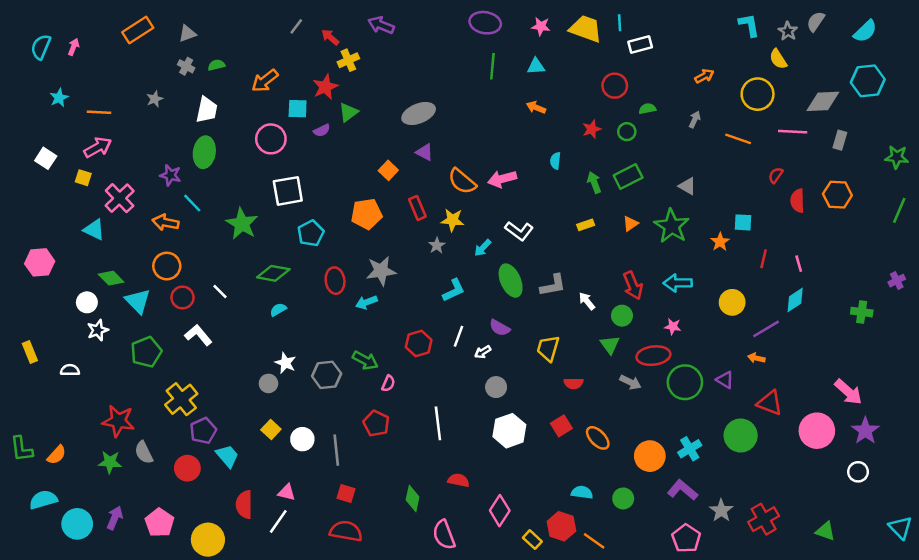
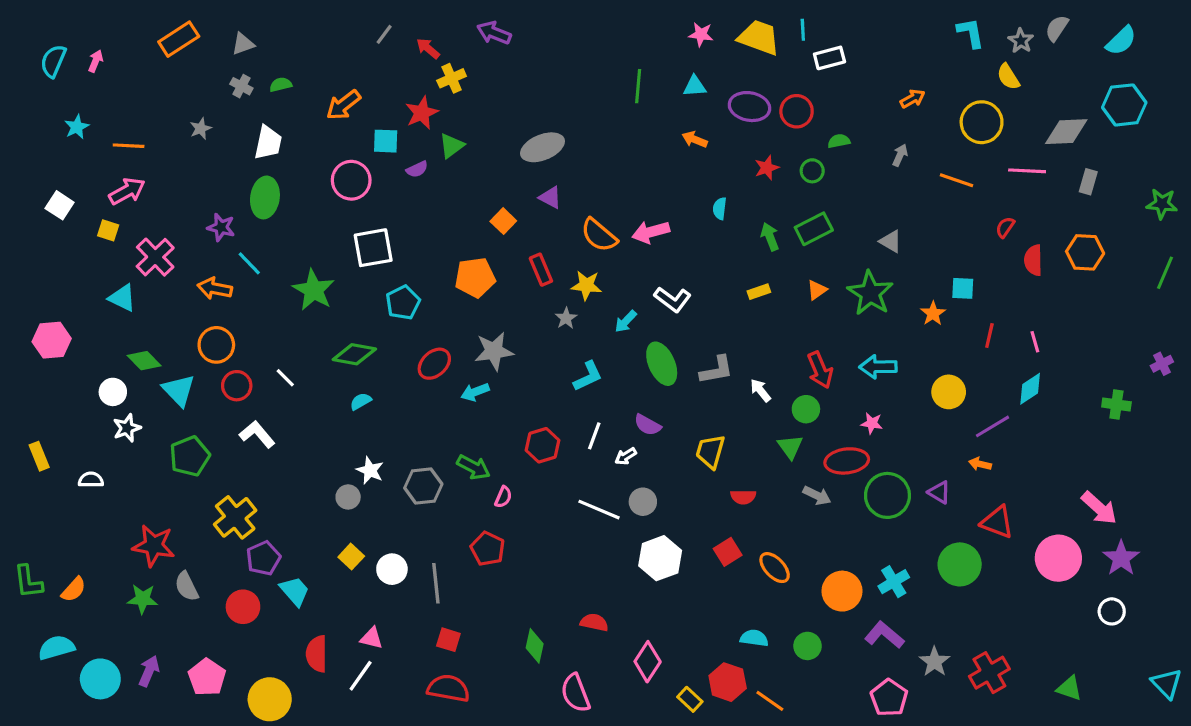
purple ellipse: (485, 23) -> (749, 107), moved
red ellipse: (335, 281) -> (434, 364), turned 55
white line: (438, 423) -> (599, 510), moved, turned -60

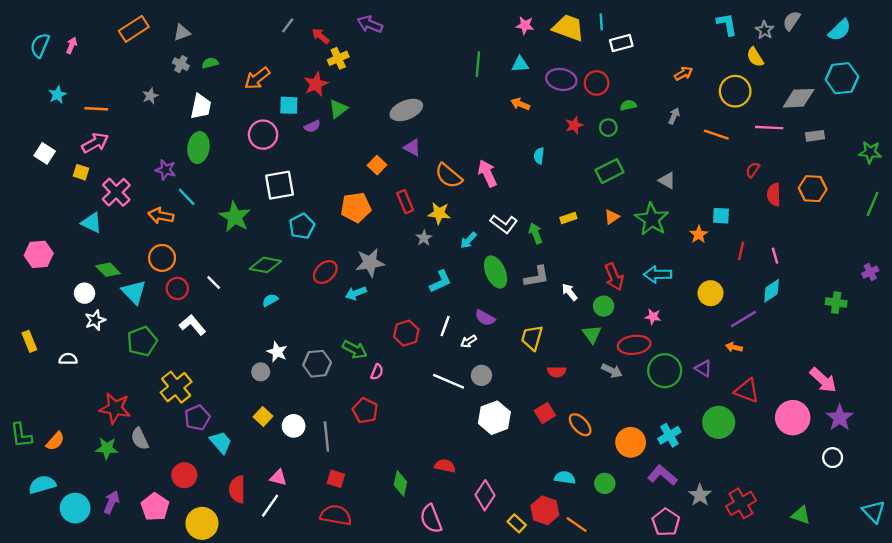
gray rectangle: (1088, 182) -> (815, 136), turned 66
pink arrow: (651, 232) -> (487, 173), turned 80
green arrow: (770, 237) -> (535, 233), moved
red circle: (243, 607) -> (184, 475), moved

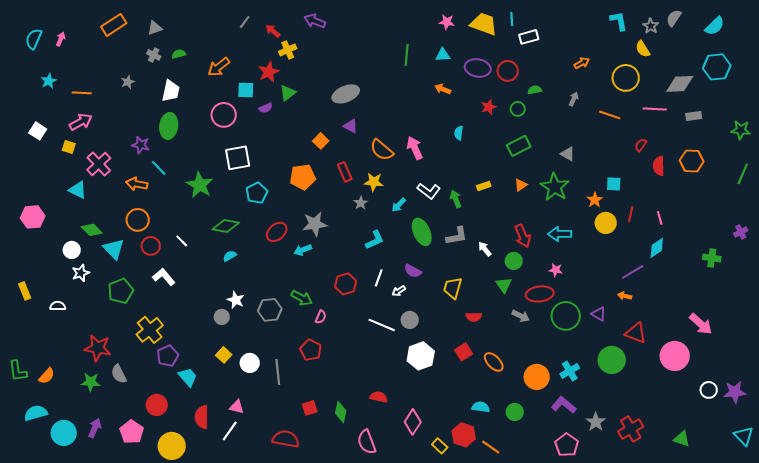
yellow circle: (710, 293) -> (606, 223), moved
purple star: (840, 418) -> (735, 392), moved, turned 30
red square: (336, 479) -> (310, 408), moved, turned -35

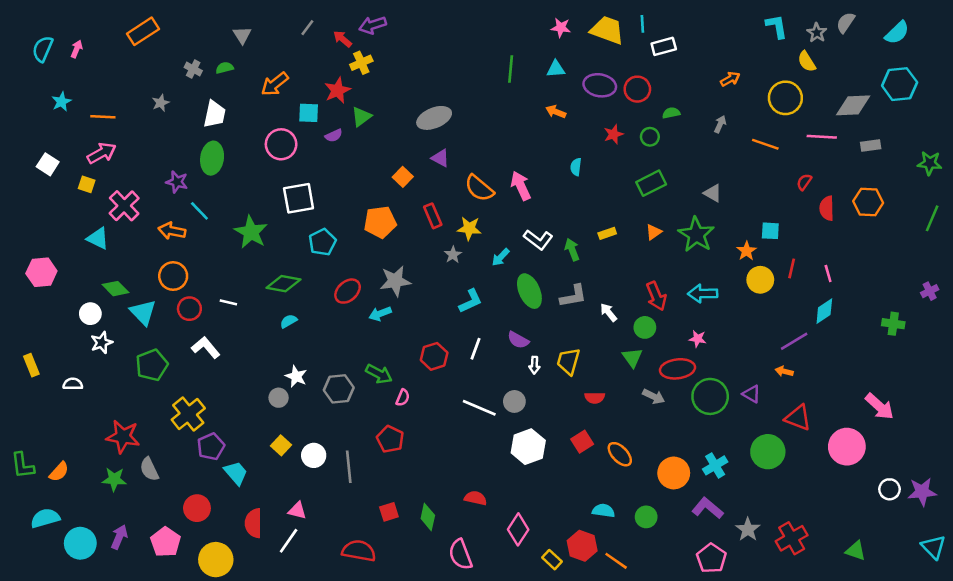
purple arrow: (315, 21) -> (373, 25), moved, turned -40
gray triangle: (155, 28) -> (242, 35), moved, turned -42
white line: (182, 241) -> (228, 302), turned -32
white arrow: (399, 291) -> (534, 365), moved, turned -56

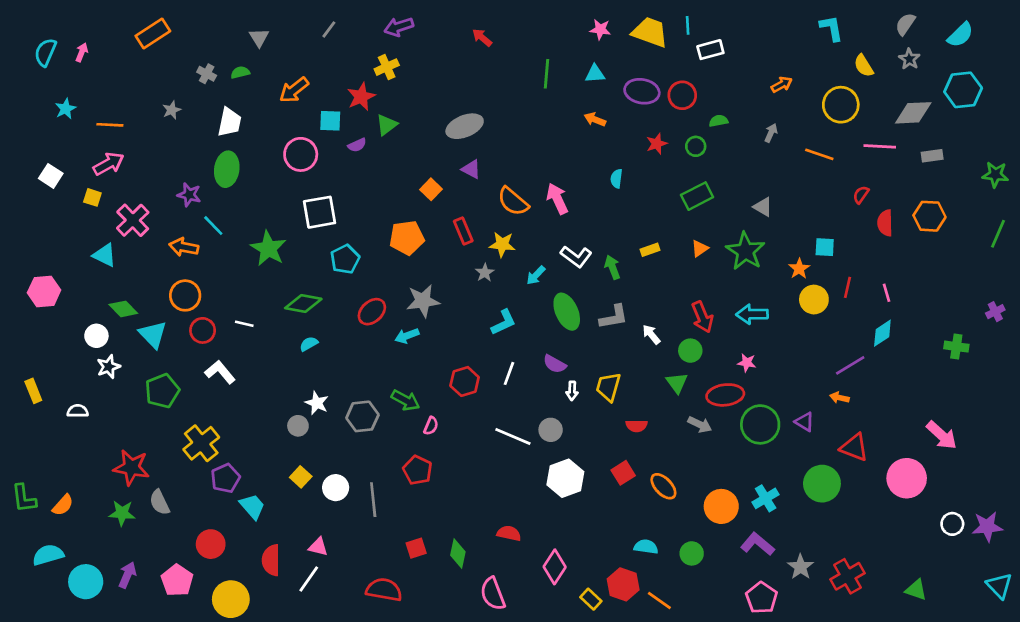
gray star: (817, 33) -> (909, 59), moved
red arrow: (343, 39) -> (482, 38), moved

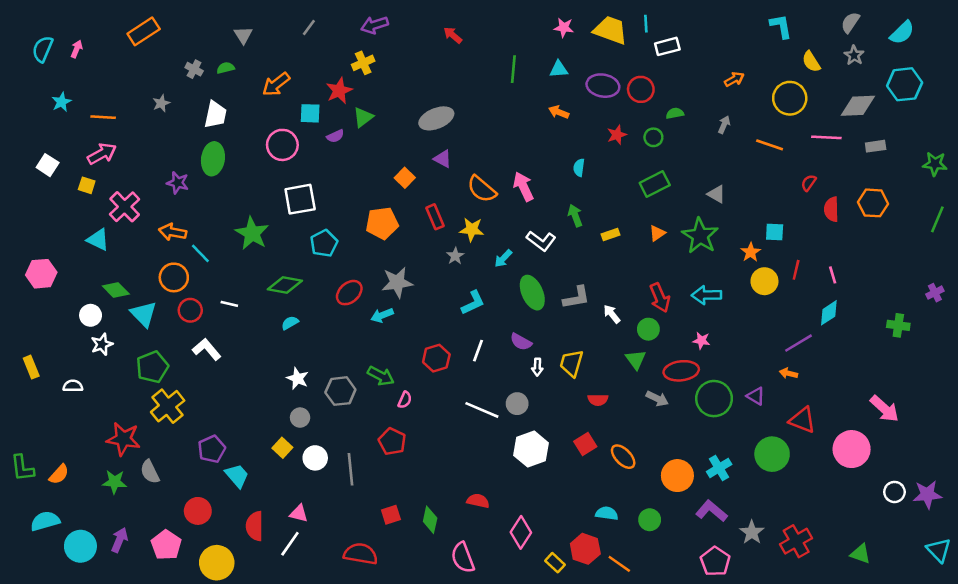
cyan line: (213, 226) -> (200, 253), moved
green arrow: (612, 267) -> (575, 216), moved
gray circle: (298, 426) -> (300, 418), moved
yellow cross: (201, 443) -> (168, 406), moved

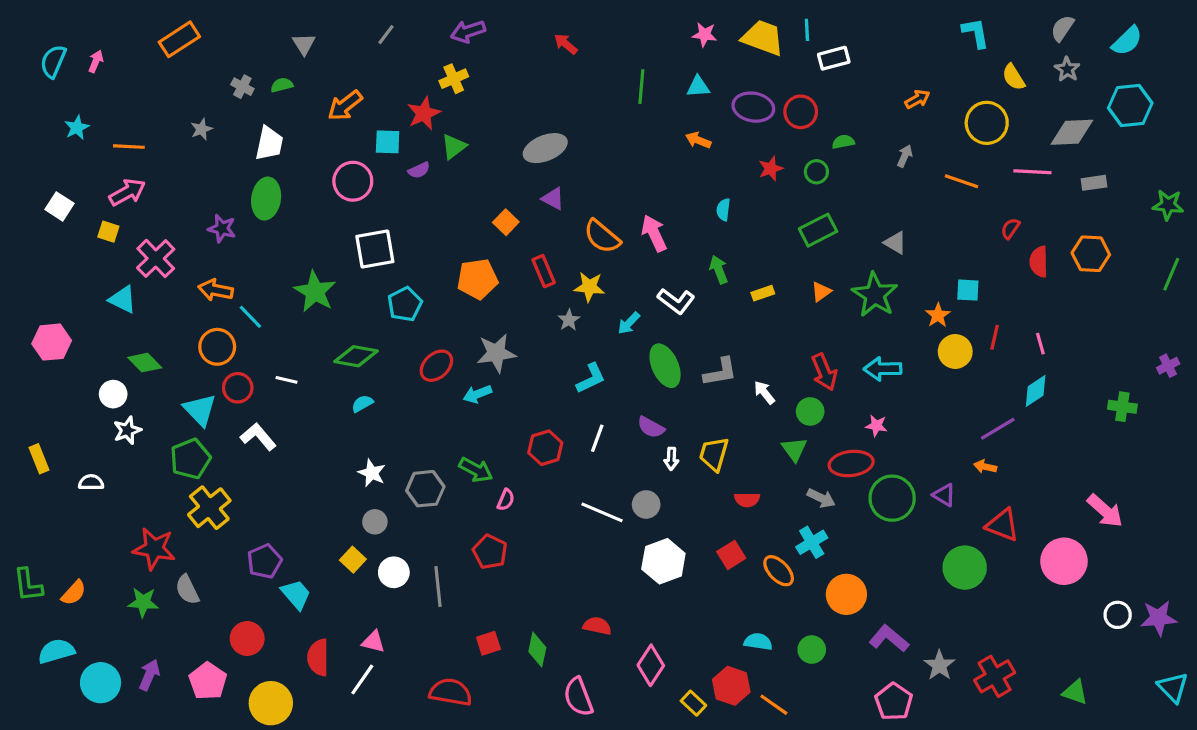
cyan triangle: (144, 314) -> (200, 410), moved
cyan cross: (719, 468) -> (812, 542), moved

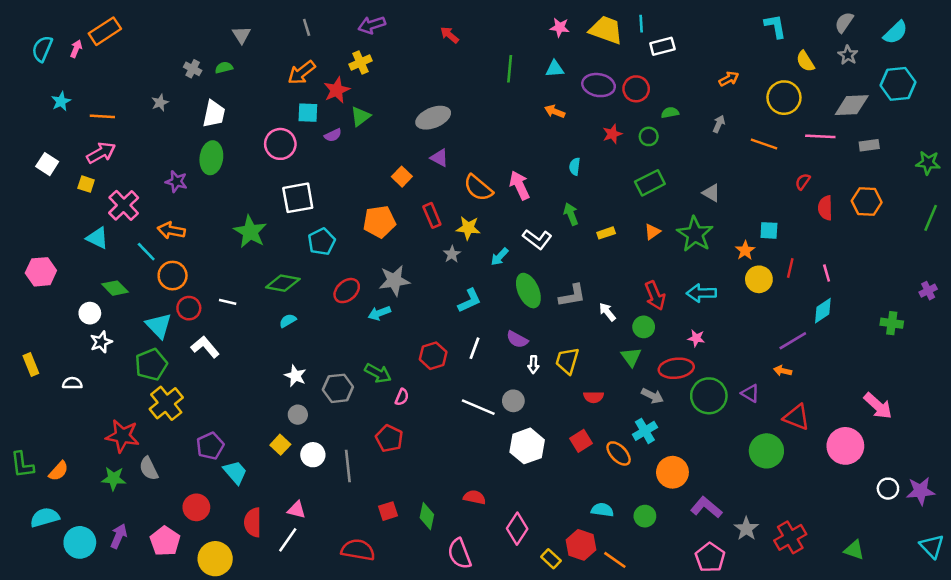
gray line: (386, 35) -> (307, 27), turned -54
orange rectangle: (179, 39) -> (105, 31), moved
orange arrow: (345, 106) -> (302, 73), moved
cyan line: (250, 317) -> (146, 252), moved

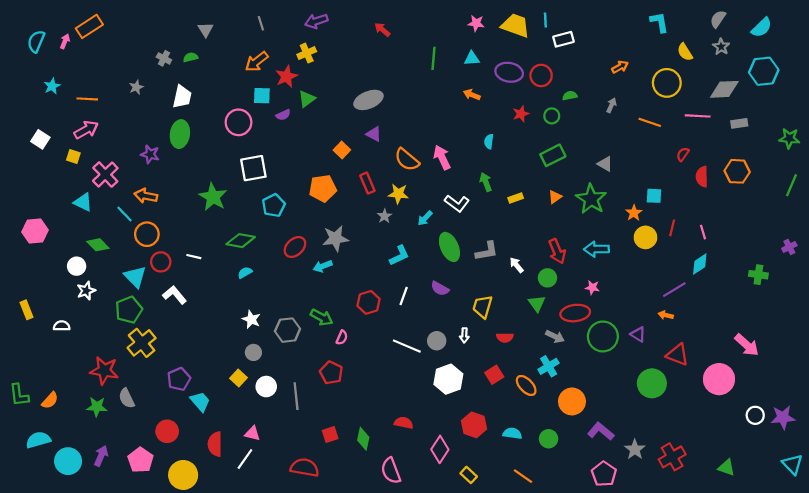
white arrow: (533, 364) -> (464, 335), moved
red hexagon: (581, 545) -> (474, 425), moved

